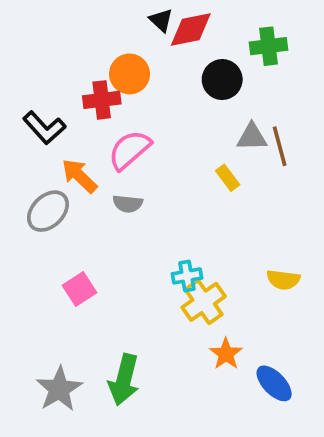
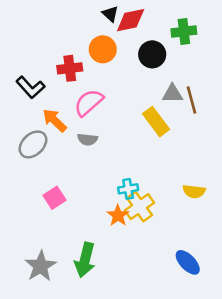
orange circle: (130, 74) -> (103, 49), moved
yellow rectangle: (228, 178) -> (156, 122), size x1.6
orange star: (226, 354) -> (118, 215), moved

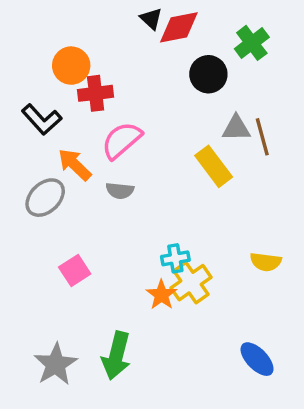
green cross: (184, 32) -> (252, 43), turned -30
orange circle: (103, 49) -> (71, 66), moved

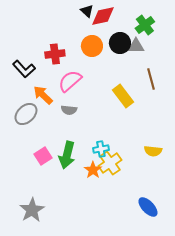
orange circle: (71, 66) -> (92, 46), moved
gray triangle: (236, 128) -> (136, 46), moved
green arrow: (116, 356) -> (67, 155), moved

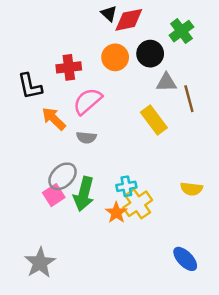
gray triangle: (136, 46) -> (166, 82), moved
black L-shape: (24, 69) -> (30, 86), turned 30
gray ellipse: (26, 114) -> (63, 176), moved

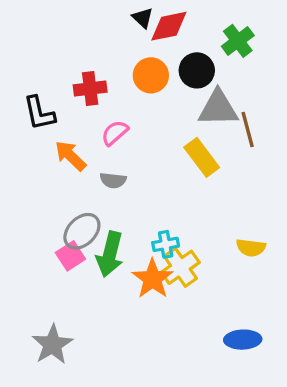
gray triangle: (166, 82) -> (218, 108), size x1.5
pink semicircle: (88, 101) -> (115, 133), size x0.7
orange star: (116, 213) -> (152, 279), size x1.4
blue ellipse: (185, 259) -> (243, 340), turned -48

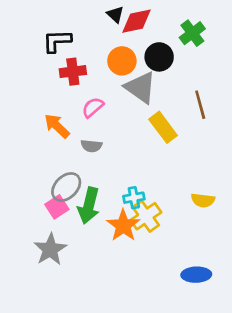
gray triangle: (218, 108) -> (141, 87), moved, turned 36
black L-shape: (39, 113) -> (57, 41), moved, turned 100
gray star: (52, 344) -> (50, 249), moved

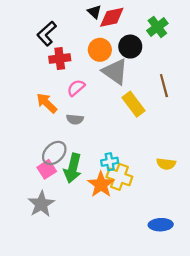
black L-shape: (57, 41) -> (47, 34), turned -40
yellow cross: (146, 216) -> (119, 177), turned -35

